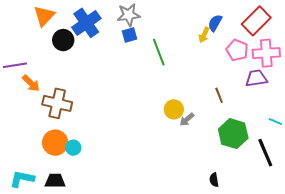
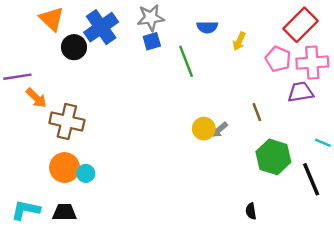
orange triangle: (44, 16) -> (52, 19), turned -30
blue semicircle: (215, 23) -> (207, 27), moved, turned -120
gray arrow: (187, 119) -> (219, 130), moved

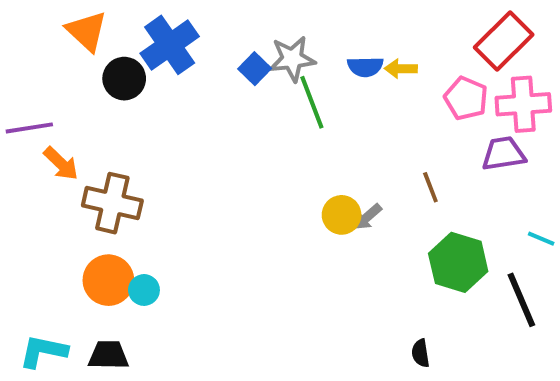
gray star: (151, 18) -> (292, 59), moved
blue semicircle: (207, 27) -> (365, 67), moved
blue square: (152, 41) -> (255, 69), turned -30
yellow arrow: (239, 41) -> (401, 69), turned 66

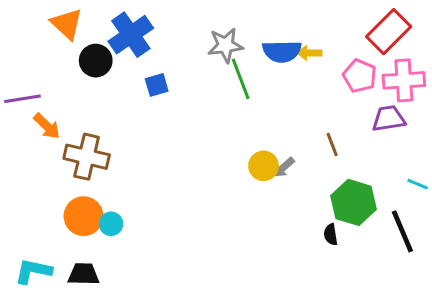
blue semicircle: (365, 67) -> (282, 51), size x1.4
blue square: (255, 69) -> (157, 85), moved, turned 30
black semicircle: (421, 353) -> (331, 234), moved

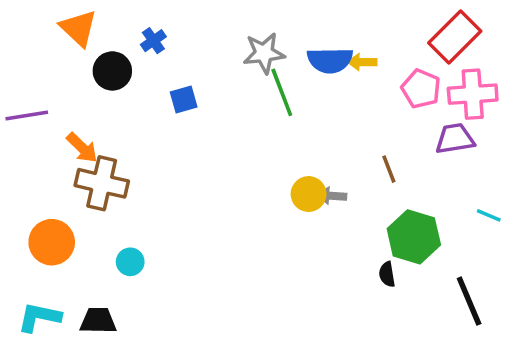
blue cross: (131, 35) -> (153, 41), size x0.5
orange arrow: (47, 126) -> (82, 148), moved
gray arrow: (283, 167) -> (332, 196), turned 45
orange circle: (84, 216) -> (52, 242), moved
black line: (402, 231) -> (469, 301), moved

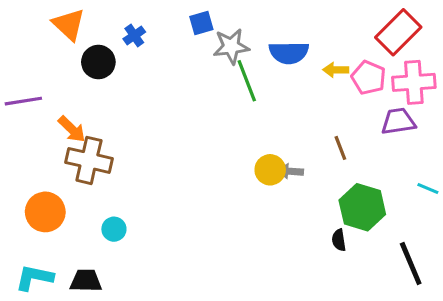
yellow arrow: (362, 62) -> (336, 70), moved
blue square: (184, 99) -> (201, 23), moved

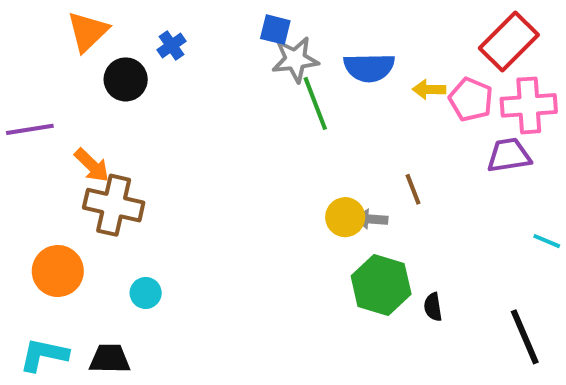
blue square: (201, 23) -> (275, 30), moved, turned 30
orange triangle: (69, 25) -> (88, 32), turned 33
brown line: (340, 148) -> (413, 189), moved
green hexagon: (362, 207) -> (381, 285), moved

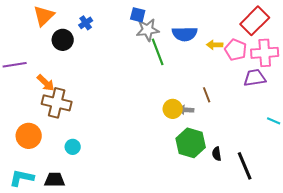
black line: (525, 337) -> (245, 166), moved

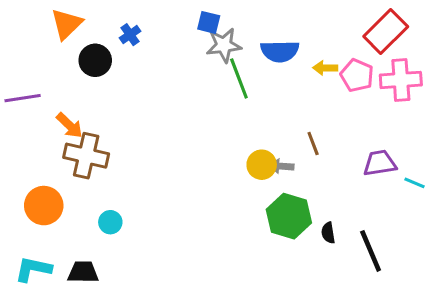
purple trapezoid: (255, 78) -> (380, 163), moved

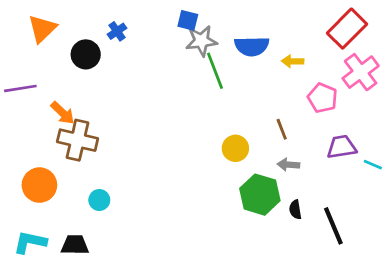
orange triangle: (66, 24) -> (42, 29), moved
pink pentagon: (357, 75) -> (322, 98), moved
pink cross: (401, 80) -> (361, 72), turned -33
gray arrow: (281, 166) -> (288, 165), moved

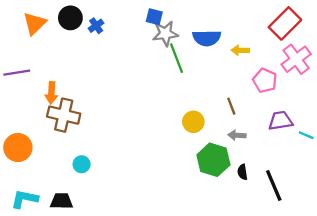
black circle: (86, 54) -> (70, 18), moved
orange arrow: (63, 113) -> (51, 93), turned 50
orange circle: (39, 185) -> (18, 148), moved

